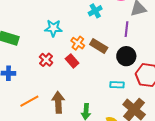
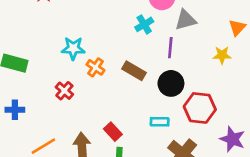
cyan cross: (95, 11) -> (144, 24), moved
orange cross: (78, 43) -> (95, 67), moved
red rectangle: (72, 61) -> (113, 132), moved

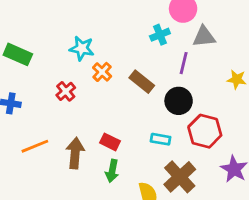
red rectangle: (113, 132) -> (110, 142), turned -30

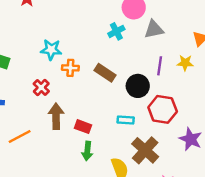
purple line: (184, 63) -> (160, 66), moved
orange cross: (102, 72) -> (70, 68), turned -35
brown arrow: (75, 153) -> (56, 116), moved

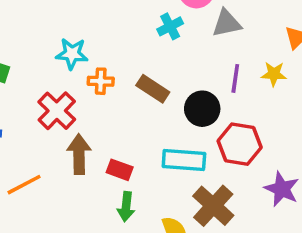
red cross: (41, 87) -> (57, 111), size x1.5
cyan rectangle: (126, 120) -> (184, 160), size x1.6

